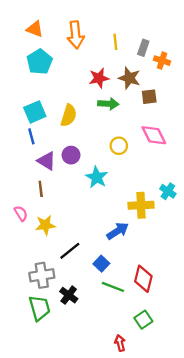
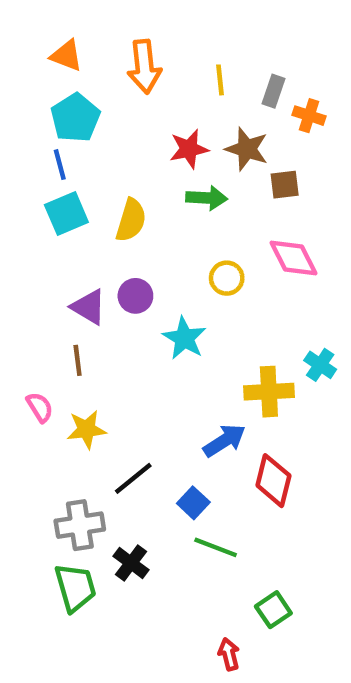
blue line: (31, 136) -> (60, 165), moved
red diamond: (143, 279) -> (273, 481), moved

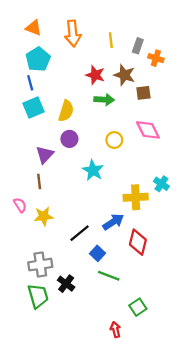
red star: (189, 149) -> (95, 75), turned 30
purple circle: (135, 296) -> (69, 139), moved
purple triangle: (89, 307) -> (45, 155), turned 42
black line: (133, 478) -> (80, 233), moved

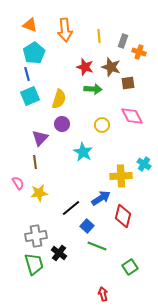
green square: (138, 307) -> (130, 267), moved

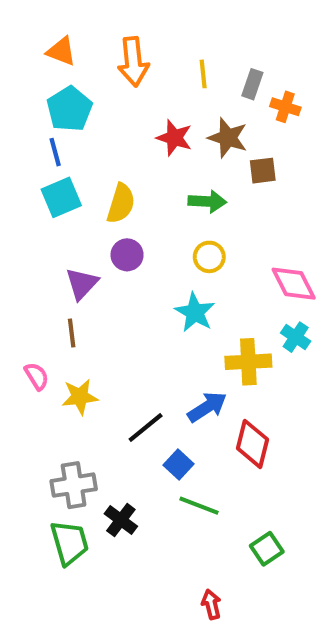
green arrow: (93, 89) -> (207, 201), moved
pink diamond: (132, 116) -> (294, 284), moved
cyan star: (83, 152) -> (195, 312), moved

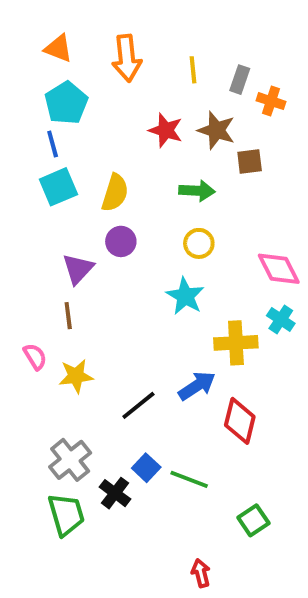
blue square: (178, 465) -> (146, 468), moved
gray cross: (74, 485) -> (70, 460), turned -30

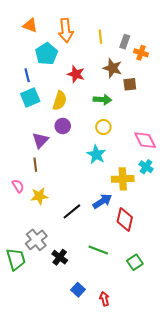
cyan pentagon: (66, 103) -> (46, 54), moved
red star: (166, 130) -> (76, 74), moved
blue square: (146, 468) -> (78, 290), moved
green trapezoid: (66, 515) -> (16, 259), moved
green square: (253, 520) -> (135, 262), moved

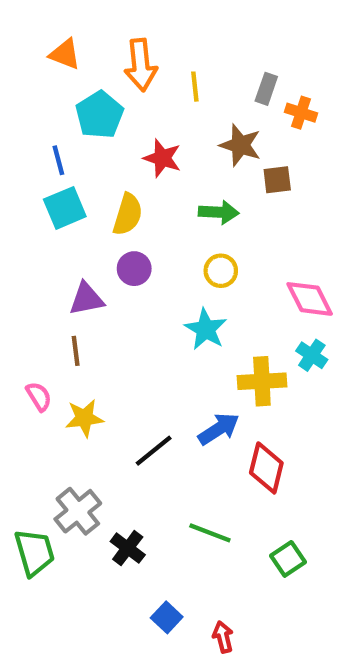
yellow line: (100, 37) -> (195, 87), moved
purple triangle: (40, 140) -> (87, 299), turned 36

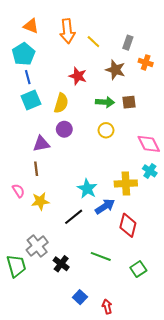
yellow line: (195, 87) -> (93, 42), turned -40
orange cross: (301, 113) -> (146, 62), moved
cyan pentagon: (100, 115) -> (24, 54), moved
brown square: (277, 180) -> (129, 102), moved
cyan star: (206, 329) -> (87, 189), moved

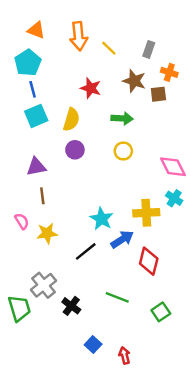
brown square: (129, 102) -> (158, 94), moved
purple triangle: (41, 144) -> (36, 167), moved

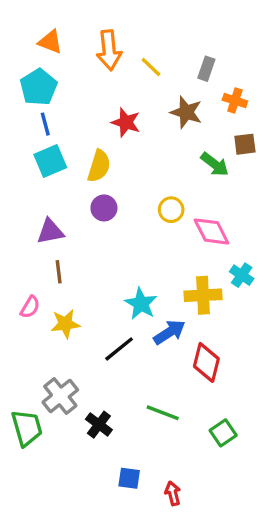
brown square: (158, 94) -> (245, 144), moved
green arrow: (122, 118) -> (215, 164), moved, turned 35
pink diamond: (173, 167) -> (211, 231), moved
pink semicircle: (22, 221) -> (30, 307), turned 63
blue square: (93, 345) -> (129, 478), turned -35

